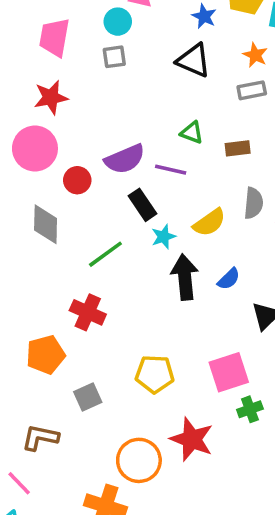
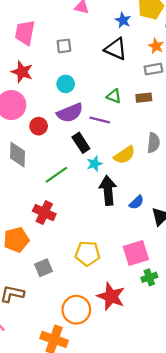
cyan circle: (118, 22) -> (66, 84), moved
red star: (51, 97) -> (22, 72), turned 30
brown rectangle: (238, 148) -> (144, 98), moved
blue semicircle: (229, 279) -> (137, 202), moved

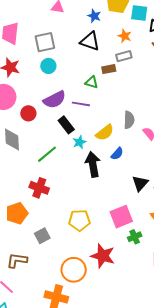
gray square: (64, 46) -> (45, 42), size x1.5
cyan circle: (66, 84) -> (48, 66), moved
brown rectangle: (144, 98) -> (109, 69), moved
blue semicircle: (137, 202) -> (117, 154), moved

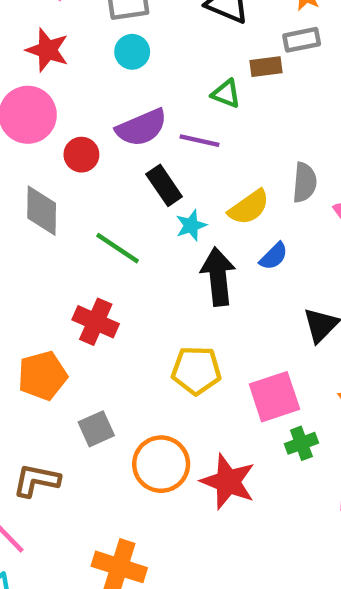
green line: (47, 154) -> (118, 248), turned 70
yellow pentagon: (79, 220) -> (196, 370), moved
orange circle: (74, 270) -> (161, 464), moved

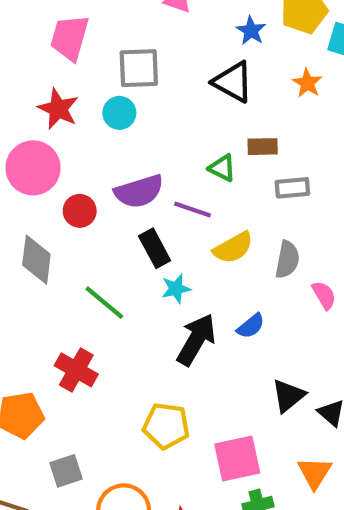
gray rectangle: (302, 40) -> (292, 188), moved
cyan circle: (132, 52) -> (119, 113), moved
yellow semicircle: (249, 207) -> (233, 248), moved
black arrow: (218, 277) -> (196, 340), turned 30

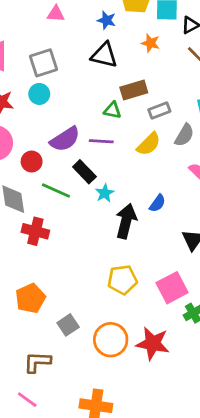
brown rectangle: (263, 147) -> (134, 90), size x1.4
yellow semicircle: (233, 248) -> (149, 144), moved
gray semicircle: (287, 260) -> (184, 135), moved, turned 35
green line: (104, 303) -> (56, 190), moved
red cross: (76, 370) -> (35, 231), moved

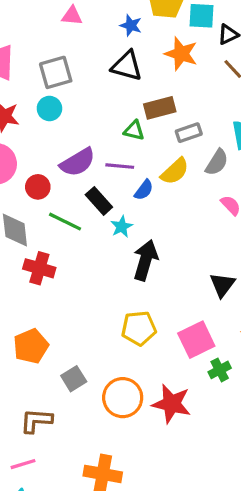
orange star: (151, 43) -> (181, 54), size x1.5
blue semicircle: (157, 203) -> (144, 190), moved
pink line: (27, 400) -> (23, 464), turned -55

